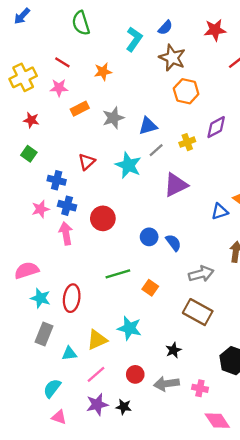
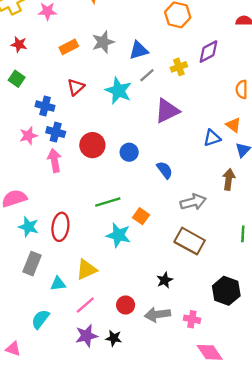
orange rectangle: (80, 109) -> (69, 47), moved
blue circle: (149, 237) -> (129, 152), moved
cyan star: (129, 328) -> (118, 235), moved
pink triangle: (59, 417) -> (13, 349), moved

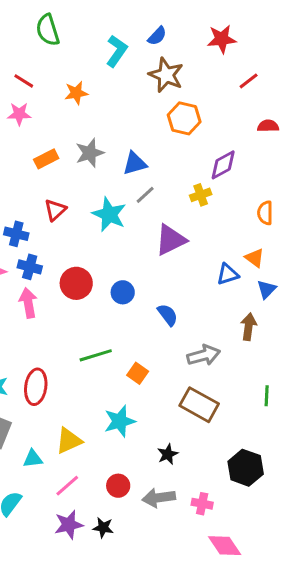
yellow cross: (179, 67) -> (201, 195), moved
cyan star: (118, 235) -> (120, 421), moved, turned -30

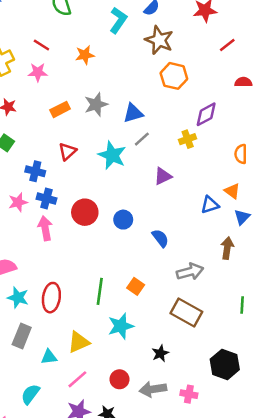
purple triangle: (171, 240) -> (163, 176), size x0.7
green line: (96, 355) -> (100, 291), moved, turned -65

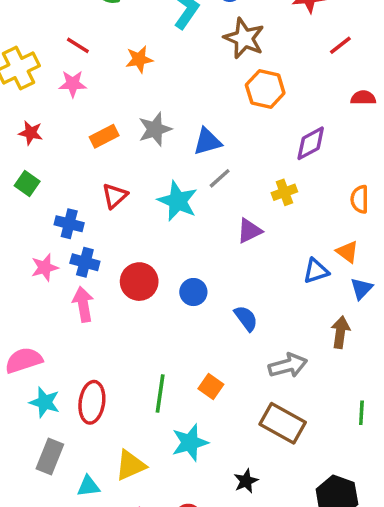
yellow cross: (188, 139) -> (284, 192), moved

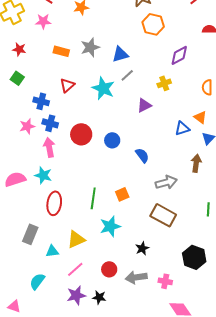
orange rectangle: (104, 136) -> (61, 51), turned 42
orange square: (211, 387) -> (122, 194), turned 32
cyan star: (45, 402) -> (43, 175), moved

